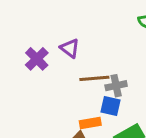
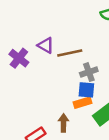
brown line: (94, 78) -> (70, 53), moved
orange rectangle: (90, 123) -> (83, 103), moved

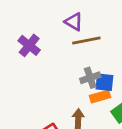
purple triangle: (46, 45) -> (74, 22), moved
gray cross: (89, 72) -> (90, 78), moved

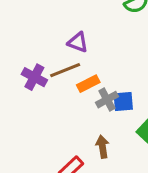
brown line: (86, 41) -> (65, 70), moved
orange rectangle: (100, 96) -> (88, 84), moved

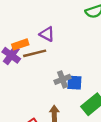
orange rectangle: (88, 84) -> (20, 44), moved

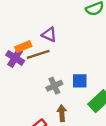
gray cross: (63, 79) -> (54, 86), moved

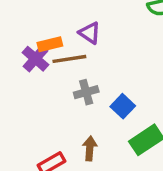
blue square: (80, 81) -> (123, 106), turned 35
gray cross: (54, 86) -> (86, 92), moved

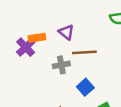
brown line: (69, 59) -> (84, 52), moved
gray cross: (86, 92) -> (61, 65), moved

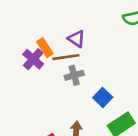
orange rectangle: (37, 38) -> (45, 48), turned 70
brown line: (84, 52) -> (66, 57), moved

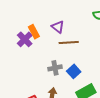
brown line: (66, 57) -> (69, 43), moved
gray cross: (74, 75) -> (55, 68), moved

